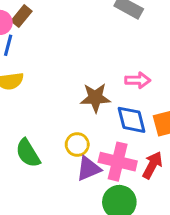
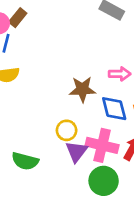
green semicircle: (28, 153) -> (25, 161), moved, turned -44
purple triangle: (89, 169) -> (76, 151), turned -30

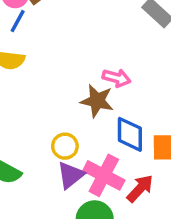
pink arrow: (120, 74) -> (117, 78), moved

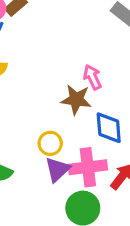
pink arrow: (117, 78) -> (92, 77), turned -125
pink cross: (104, 175) -> (88, 167), turned -30

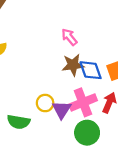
brown star: (76, 100) -> (73, 65), moved
yellow circle: (50, 143) -> (45, 103), moved

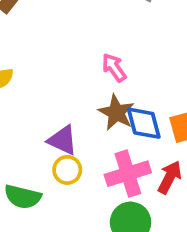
brown star: (73, 65) -> (116, 113), turned 30
purple triangle: (62, 110) -> (63, 140), moved, turned -42

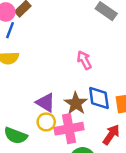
brown star: (116, 113) -> (76, 103), moved
pink cross: (128, 174) -> (69, 129), moved

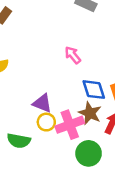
brown star: (76, 103) -> (90, 113), moved

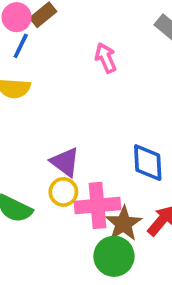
pink arrow: (73, 55) -> (106, 58), moved
brown star: (90, 113) -> (124, 224), moved

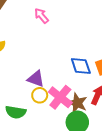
pink cross: (97, 205) -> (60, 97), turned -30

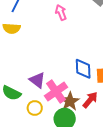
purple triangle: (36, 79) -> (37, 80), moved
yellow circle: (40, 95) -> (35, 108), moved

